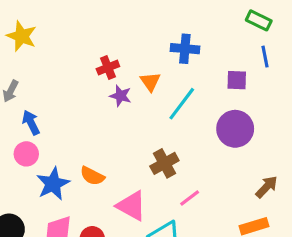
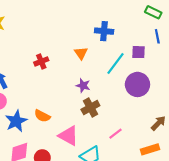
red cross: (108, 68) -> (41, 61), moved
purple star: (121, 96) -> (83, 86), moved
cyan line: (182, 104) -> (116, 64), moved
pink line: (190, 198) -> (116, 134), moved

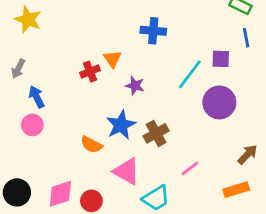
blue cross: (104, 31) -> (153, 31), moved
orange triangle: (81, 53) -> (112, 59), moved
purple star: (83, 86) -> (135, 86), moved
blue star: (16, 121) -> (121, 125), moved

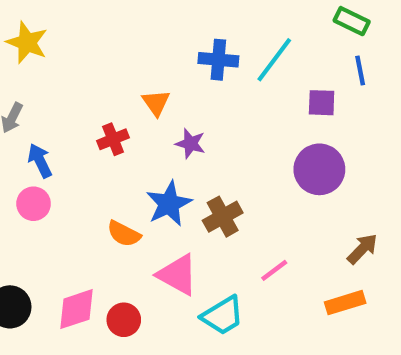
red cross: (90, 72) -> (113, 139), moved
cyan line: (190, 74) -> (274, 60), moved

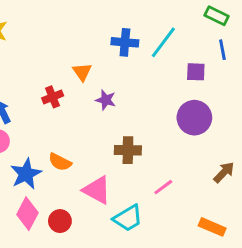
blue star: (169, 204) -> (26, 174), moved
brown cross: (223, 217) -> (128, 150), turned 30
orange rectangle: (345, 303) -> (212, 227), moved, turned 40
pink diamond: (77, 309) -> (27, 214), turned -44

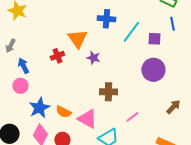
cyan line: (163, 42) -> (131, 32), moved
orange triangle: (82, 72) -> (77, 39), size x1.5
orange semicircle: (60, 162) -> (63, 112), moved

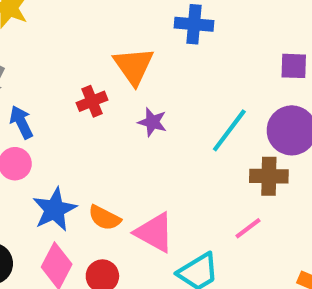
cyan line: (131, 32) -> (229, 130), moved
purple star: (93, 58) -> (152, 122), moved
brown cross: (108, 92) -> (269, 176), moved

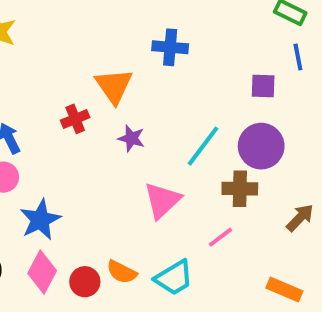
orange semicircle: (104, 218) -> (122, 272), moved
pink triangle: (154, 232) -> (162, 200), moved, turned 48

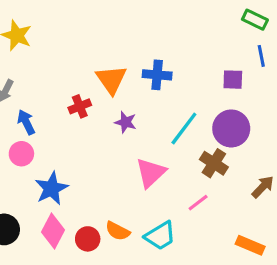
blue cross: (170, 47) -> (157, 75), moved
brown cross: (240, 189) -> (214, 163), turned 32

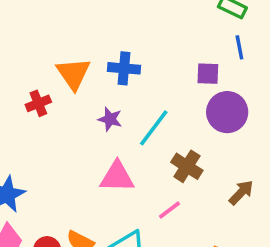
purple star: (126, 122) -> (110, 119), moved
purple circle: (231, 128) -> (227, 112), moved
pink triangle: (151, 173) -> (117, 177), turned 44

